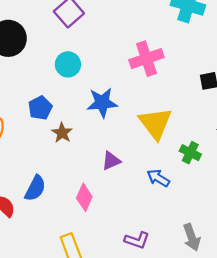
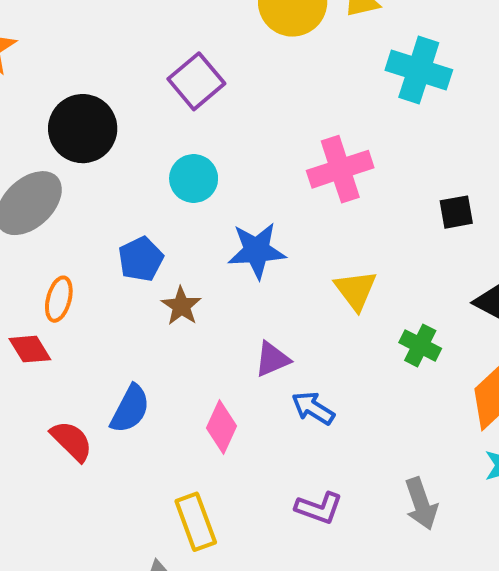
yellow triangle: (155, 123) -> (356, 290), size x0.7
blue arrow: (158, 178) -> (313, 408), moved

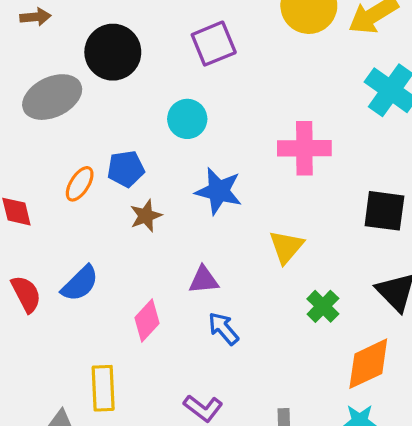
black square: (456, 212) -> (384, 211), size x1.5
orange ellipse: (59, 299) -> (80, 184), moved

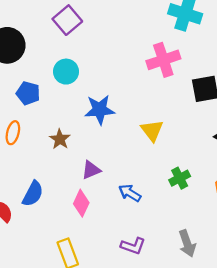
pink cross: (304, 148) -> (163, 60), moved
blue pentagon: (126, 169) -> (28, 93), moved, turned -30
purple triangle: (204, 280) -> (91, 170), moved
green cross: (323, 306) -> (180, 178), moved, turned 36

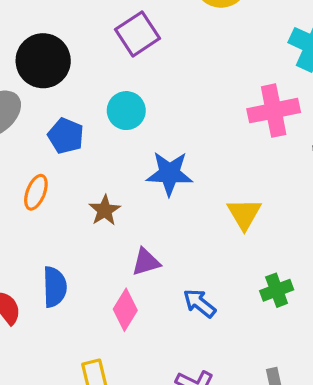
blue semicircle: (33, 194) -> (55, 287), turned -36

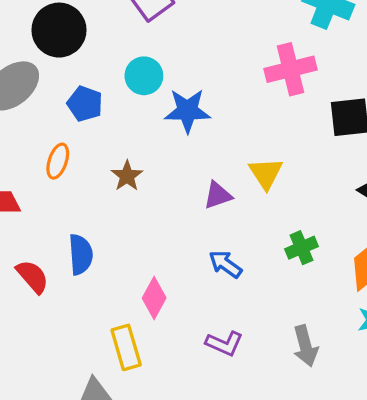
blue star: (169, 173) -> (187, 111), moved
purple triangle: (146, 262) -> (218, 195), moved
pink diamond: (125, 310) -> (154, 298), moved

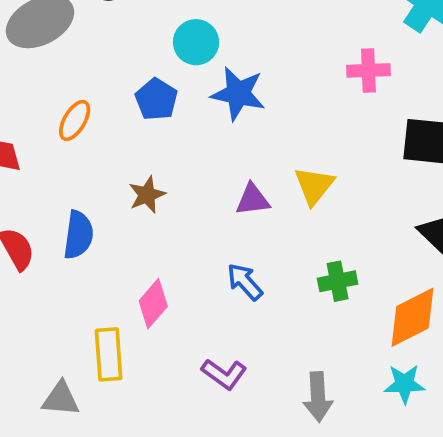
pink cross: (290, 69) -> (368, 70), size x0.7
blue pentagon: (85, 104) -> (156, 99), moved
brown star: (127, 176) -> (147, 195), moved

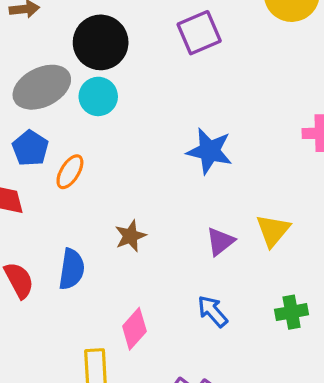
cyan circle: (196, 42) -> (98, 96), moved
blue pentagon: (156, 99) -> (30, 148), moved
purple triangle: (253, 200) -> (220, 241), turned -32

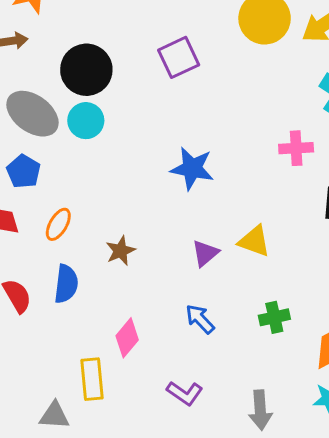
gray ellipse: (42, 87) -> (33, 114), turned 64
orange ellipse: (70, 172) -> (58, 224), moved
yellow triangle: (273, 230) -> (254, 241), turned -48

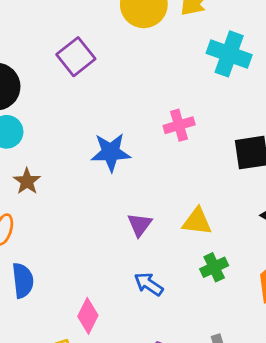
pink cross: (296, 148) -> (179, 125), moved
yellow triangle: (254, 241) -> (197, 222), moved
brown star: (120, 251) -> (27, 181), moved

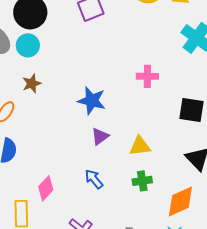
blue star: (111, 152) -> (92, 101), moved
yellow triangle: (197, 222) -> (140, 146), turned -30

